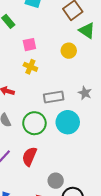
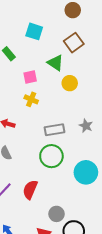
green triangle: (87, 30) -> (55, 63), moved
cyan circle: (68, 122) -> (86, 172), moved
green circle: (34, 123) -> (51, 156), moved

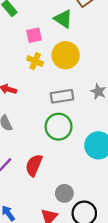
yellow circle: (70, 83) -> (66, 55), moved, size x1.5

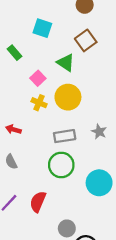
pink square: (34, 35) -> (38, 78), turned -32

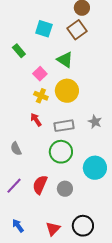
brown square: (86, 40) -> (77, 30), moved
red arrow: (13, 129) -> (36, 120), moved, turned 40
gray circle: (67, 228) -> (65, 189), moved

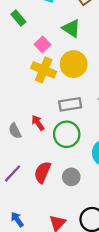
yellow cross: (41, 96) -> (44, 70), size x1.5
red arrow: (36, 120) -> (38, 123), moved

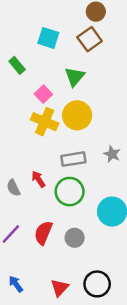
green triangle: (71, 28) -> (75, 77), turned 36

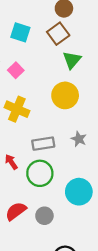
green triangle: (75, 77) -> (72, 60), moved
pink square: (43, 94) -> (16, 70), moved
yellow circle: (77, 115) -> (65, 95), moved
red semicircle: (43, 233) -> (16, 211), turned 30

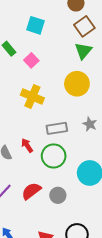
brown square: (58, 34) -> (84, 26), moved

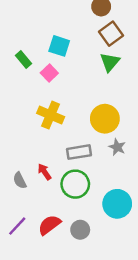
cyan square: (36, 25) -> (59, 46), moved
yellow circle: (77, 84) -> (105, 119), moved

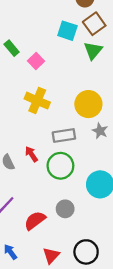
cyan square: (59, 46) -> (67, 31), moved
red semicircle: (49, 225) -> (35, 220), moved

